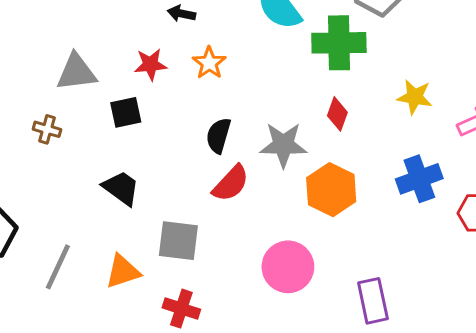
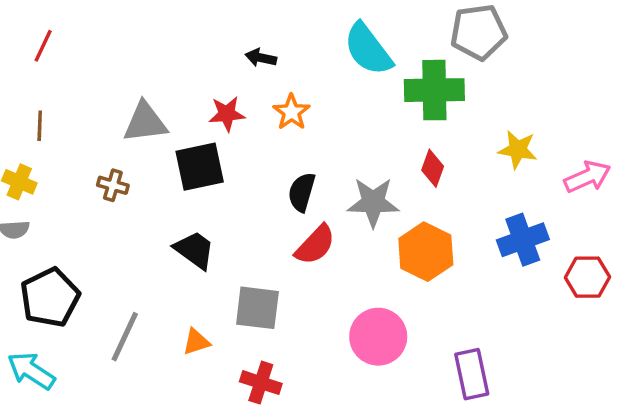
black square: (126, 112) -> (200, 167), size x1.4
orange triangle: (123, 271) -> (196, 342), size x0.7

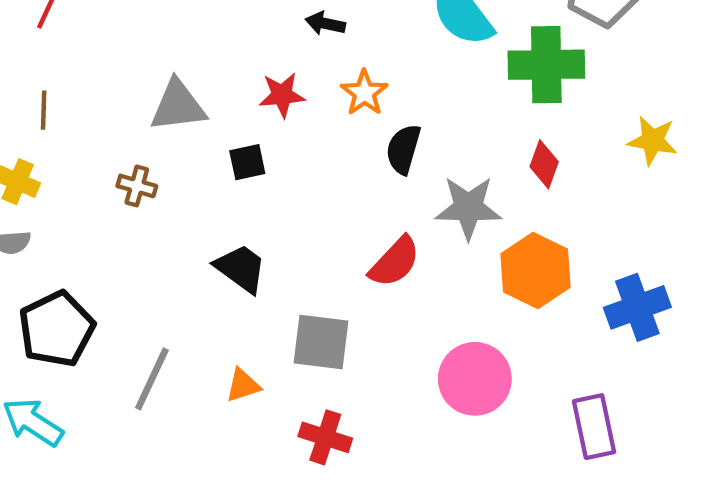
black square: (200, 167) -> (247, 162), size x0.6
black semicircle: (302, 192) -> (403, 149), moved
blue cross: (523, 240) -> (637, 307), moved

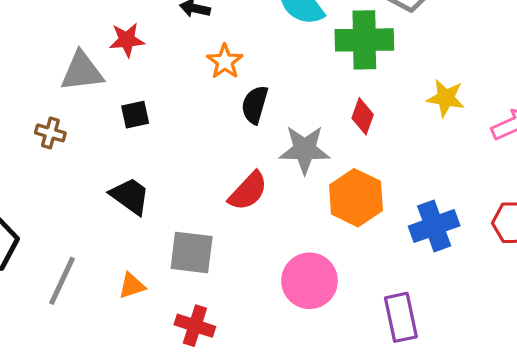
red star: (282, 95) -> (127, 40), moved

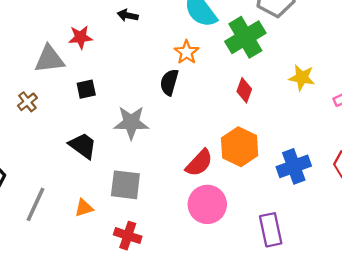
green cross: (364, 40) -> (245, 37), turned -30
orange star: (225, 61) -> (187, 52), moved
brown cross: (50, 133) -> (27, 102), turned 36
gray star: (305, 150) -> (131, 123), moved
red semicircle: (248, 191) -> (199, 163), moved

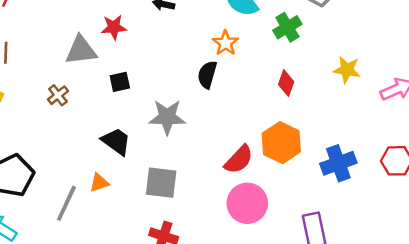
green cross: (245, 37) -> (287, 27), size x0.7
orange triangle: (84, 208) -> (99, 183), moved

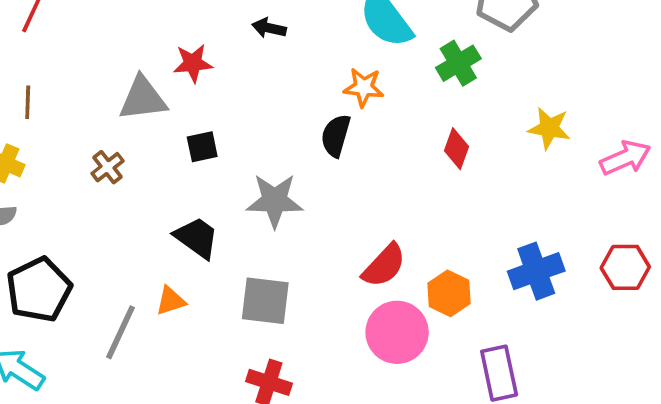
orange star: (225, 43) -> (364, 87), turned -30
orange hexagon: (281, 143) -> (449, 293), moved, size x0.7

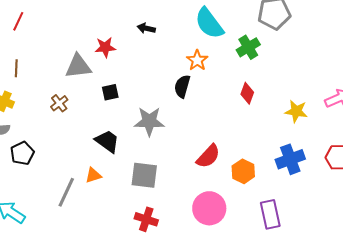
orange star: (364, 87) -> (197, 60), turned 30
yellow star: (549, 128) -> (296, 111), moved
black pentagon: (39, 290) -> (22, 153), moved, size x0.7
pink circle: (397, 332) -> (209, 208), moved

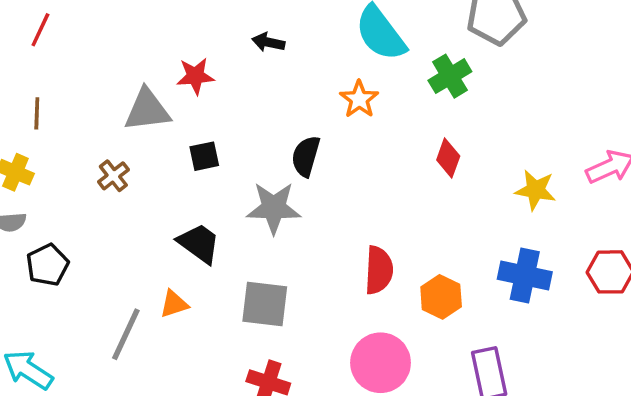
black semicircle: (182, 86) -> (306, 156), moved
red semicircle: (208, 156) -> (379, 270), turned -40
blue cross: (290, 159) -> (525, 275), turned 32

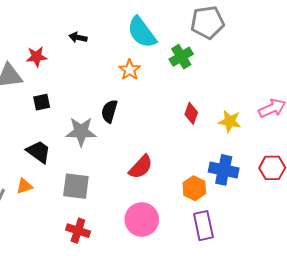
black semicircle: (306, 156) -> (109, 111), moved
red diamond: (448, 158) -> (191, 113), moved
red semicircle: (379, 270) -> (141, 167), turned 40
orange hexagon: (441, 297) -> (194, 188), moved

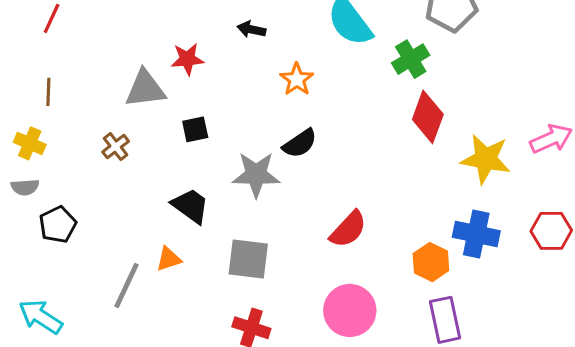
orange star: (130, 70) -> (297, 79), moved
black semicircle: (109, 111) -> (300, 143), turned -140
red diamond: (191, 113) -> (428, 117), moved, size x1.5
yellow star: (230, 121) -> (486, 159), size x1.4

